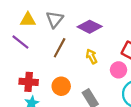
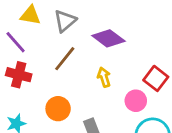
red cross: (29, 82) -> (19, 75), moved

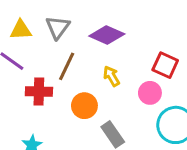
red cross: (19, 75) -> (39, 92), moved
orange circle: (58, 109) -> (84, 106), moved

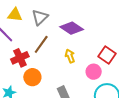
red cross: (39, 92) -> (20, 58), turned -36
orange circle: (84, 106) -> (32, 77), moved

